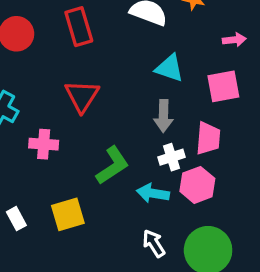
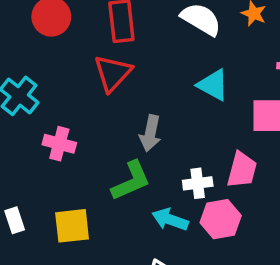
red triangle: (82, 96) -> (113, 73), moved
gray arrow: (164, 116) -> (150, 133), moved

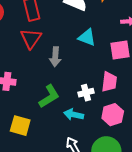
gray arrow: (150, 133) -> (55, 57), moved
pink hexagon: (221, 219) -> (113, 115), moved
yellow square: (72, 226) -> (20, 126), turned 30

